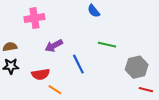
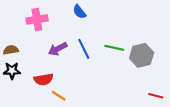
blue semicircle: (94, 11) -> (79, 12), moved
blue line: (78, 64) -> (84, 49), moved
gray hexagon: (137, 67) -> (142, 55), moved

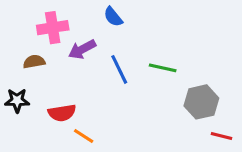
purple arrow: (58, 49) -> (82, 49), moved
brown semicircle: (11, 50) -> (34, 62), moved
gray hexagon: (142, 55) -> (201, 102), moved

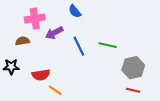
red line: (222, 136) -> (133, 90), moved

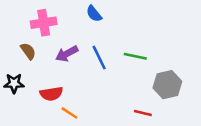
purple arrow: (54, 33) -> (67, 54), moved
brown semicircle: (22, 41) -> (28, 51), turned 64
red line: (133, 90) -> (143, 113), moved

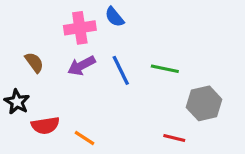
pink cross: (44, 23) -> (80, 28), moved
black star: (14, 83) -> (17, 102), turned 30
red semicircle: (51, 94) -> (45, 125), moved

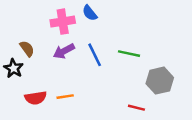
black star: (17, 102) -> (13, 68), moved
orange line: (85, 138) -> (65, 97), moved, turned -42

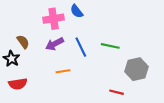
orange line: (65, 97) -> (63, 71), moved
red semicircle: (36, 98) -> (18, 84), moved

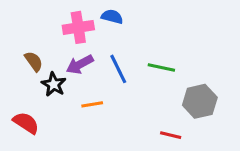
blue semicircle: (77, 11) -> (112, 17), turned 144
black star: (11, 59) -> (54, 84), moved
red semicircle: (18, 84) -> (26, 123), turned -138

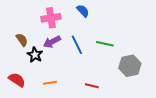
blue semicircle: (112, 17) -> (83, 11), moved, turned 32
orange line: (92, 104) -> (50, 83), moved
red line: (171, 135) -> (92, 86), moved

